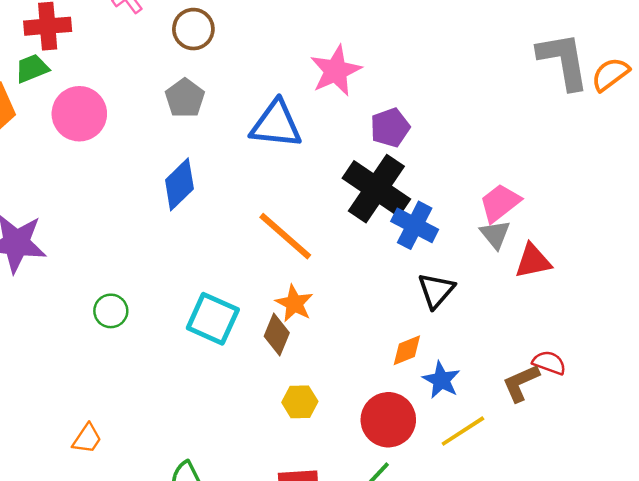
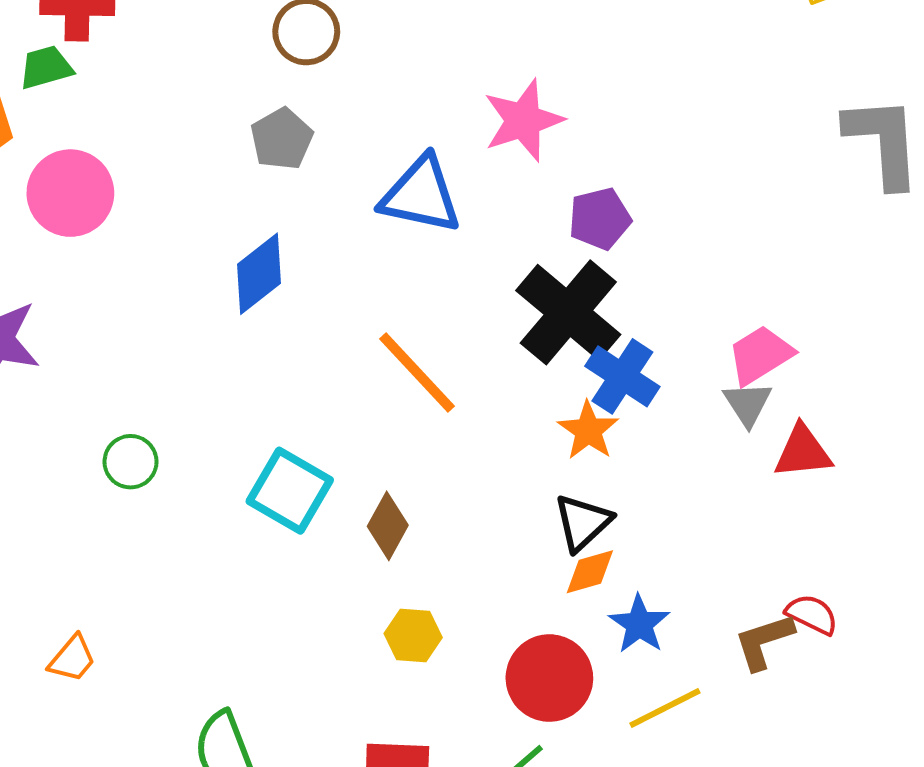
pink circle: (79, 114) -> (70, 193), moved
black triangle: (436, 290) -> (583, 522), moved
orange star: (294, 303) -> (588, 430), moved

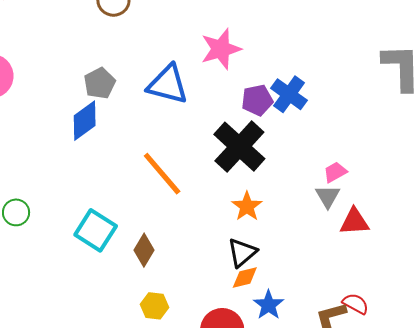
gray pentagon: (282, 139) -> (100, 83), moved
pink trapezoid: (760, 355) -> (335, 172), size x0.7
blue cross: (622, 376) -> (289, 94), moved

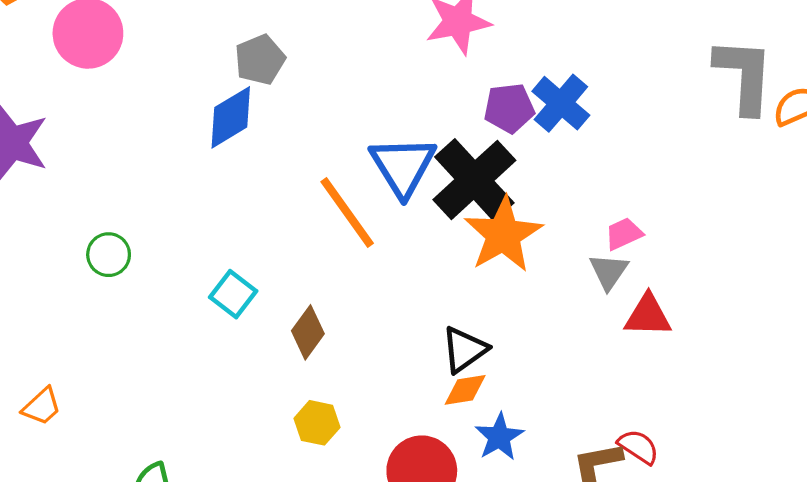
blue triangle: (168, 84) -> (403, 166), moved, turned 39
orange star: (247, 206) -> (503, 235), moved, size x1.6
cyan square: (96, 230) -> (233, 294), size x0.7

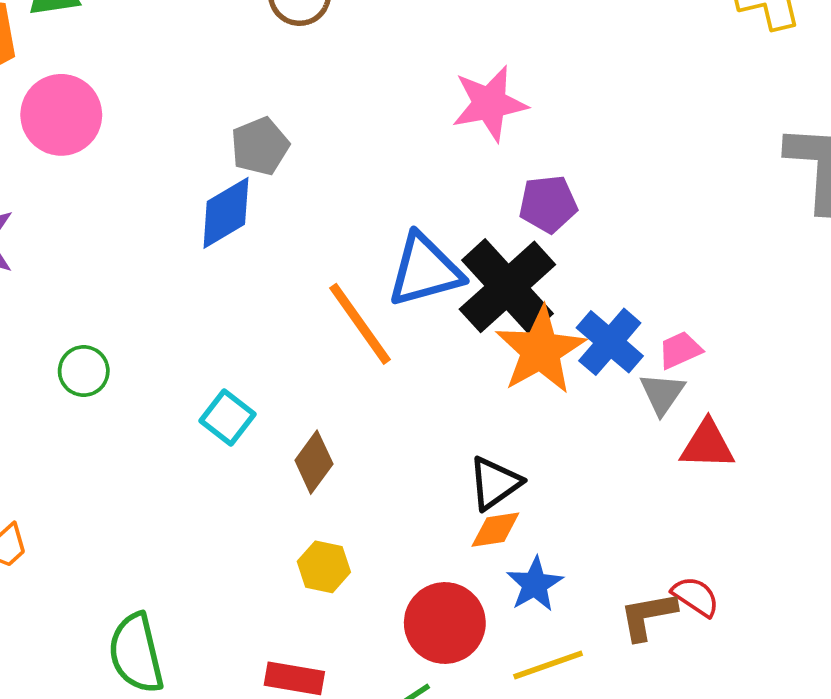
blue cross: (561, 103) -> (610, 342), moved
blue triangle: (403, 166) -> (425, 270), turned 46

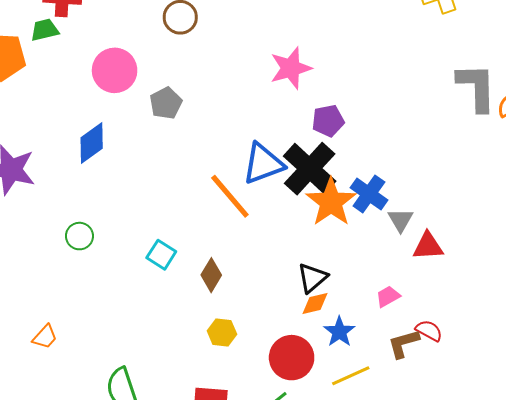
pink circle: (61, 115) -> (115, 70), moved
blue diamond: (226, 213) -> (92, 143), moved
pink trapezoid: (680, 350) -> (388, 297), moved

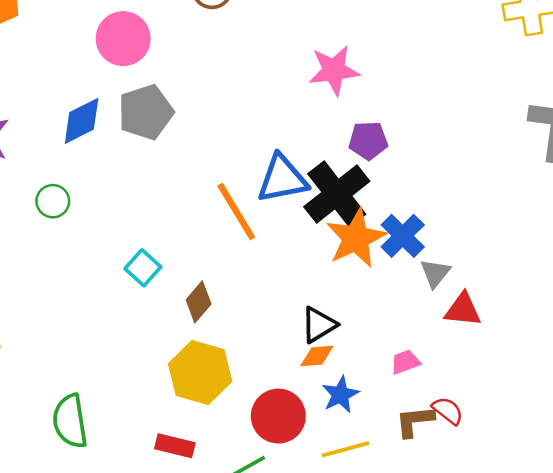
gray pentagon: (166, 103) -> (146, 112), moved, size x1.4
green circle: (79, 236) -> (53, 201), moved
yellow hexagon: (222, 333) -> (200, 373), size x1.8

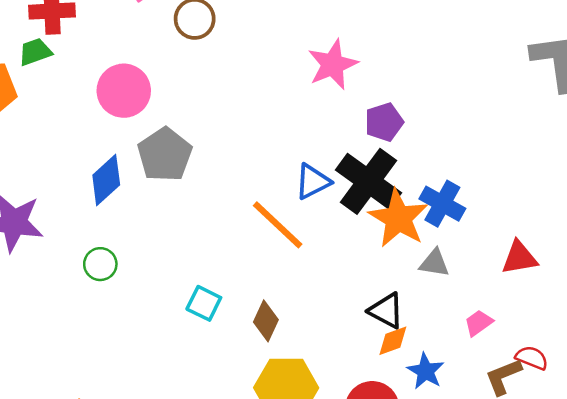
blue triangle: (282, 179) -> (313, 182), size x0.7
gray triangle: (435, 273) -> (434, 263), moved, turned -44
black triangle: (319, 325) -> (386, 311), turned -45

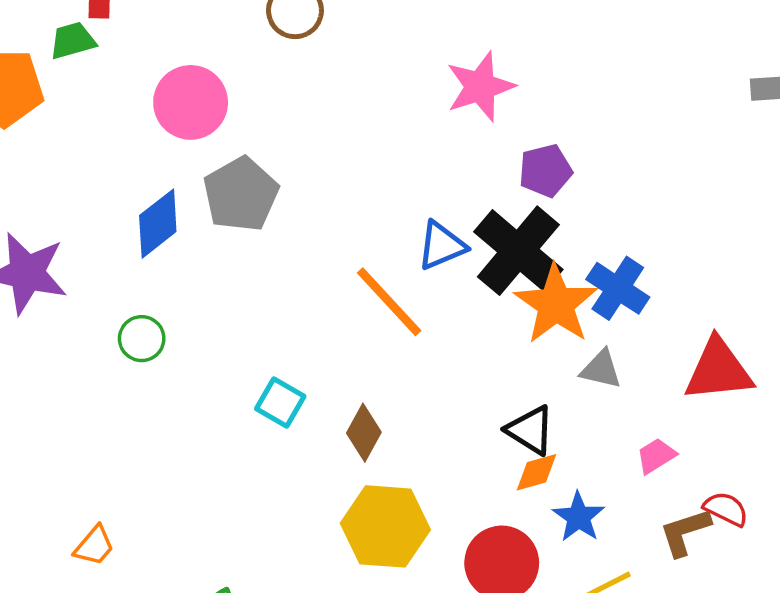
red triangle: (519, 258) -> (718, 370), size x1.4

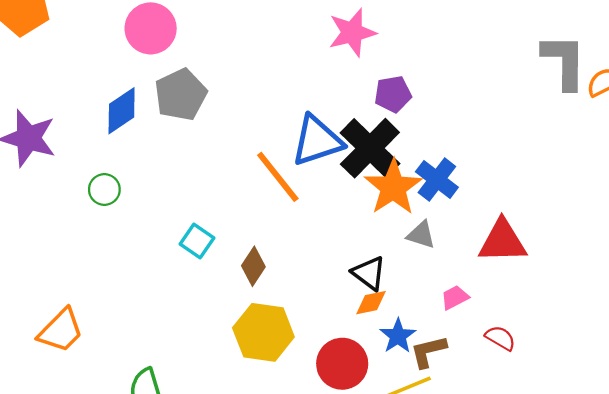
blue triangle: (442, 246) -> (317, 141), size x1.5
brown L-shape: (685, 532) -> (428, 351), moved
orange trapezoid: (94, 546) -> (61, 331), size x1.6

